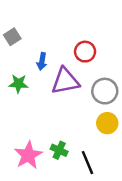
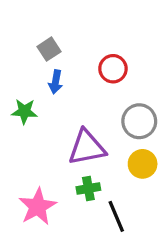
gray square: (12, 37) -> (49, 49), moved
purple triangle: (65, 81) -> (87, 147), moved
green cross: (59, 150) -> (88, 189), moved, turned -35

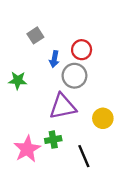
blue arrow: (56, 82) -> (54, 59), moved
gray circle: (139, 121) -> (74, 76), moved
green cross: (88, 189) -> (53, 140), moved

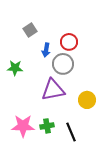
green cross: (53, 140) -> (47, 126), moved
pink star: (27, 149) -> (23, 126), turned 30

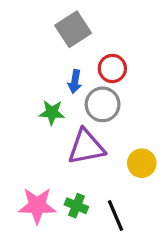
gray square: (30, 30) -> (73, 29), moved, size x1.5
green star: (15, 68) -> (52, 113), moved
green cross: (47, 126) -> (76, 206), turned 32

